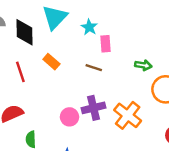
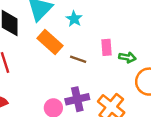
pink rectangle: (106, 44) -> (106, 47), moved
orange rectangle: (51, 62) -> (50, 42), moved, size x1.5

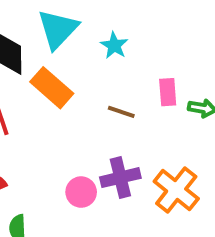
orange rectangle: (50, 42) -> (52, 88), moved

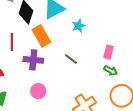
pink rectangle: (168, 92) -> (109, 52), moved
purple cross: (120, 178) -> (33, 60), moved

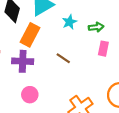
orange rectangle: (41, 36) -> (30, 35), turned 60
green arrow: (111, 71) -> (96, 27), moved, turned -32

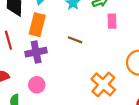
pink circle: (30, 95) -> (37, 85), moved

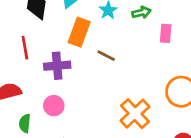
pink rectangle: (112, 21) -> (166, 33), moved
orange rectangle: (37, 25) -> (79, 32), moved

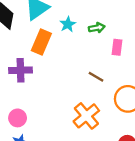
brown line: (106, 56) -> (96, 77), moved
pink circle: (54, 106) -> (18, 118), moved

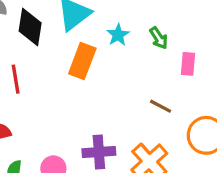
green arrow: (97, 28) -> (159, 38), turned 70
purple cross: (21, 70) -> (99, 152), moved

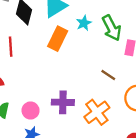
green arrow: (159, 38) -> (112, 28), size x1.6

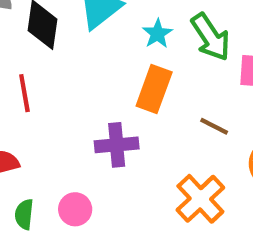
orange rectangle: (58, 39) -> (154, 89), moved
purple cross: (63, 102) -> (117, 145), moved

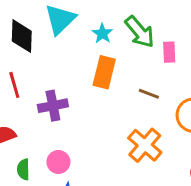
purple cross: (117, 145) -> (53, 106), moved

